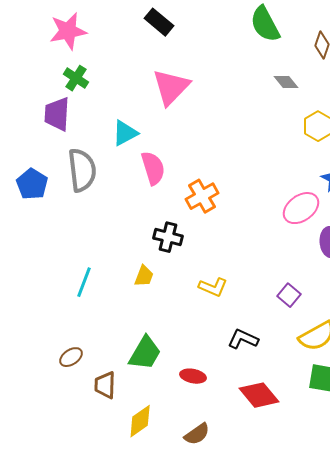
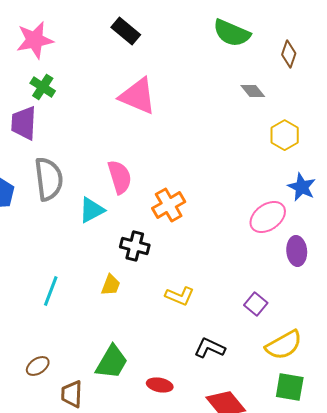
green semicircle: (265, 24) -> (232, 33), turned -39
pink triangle: (171, 87) -> (138, 96), turned -51
cyan triangle: (125, 133) -> (92, 210), moved

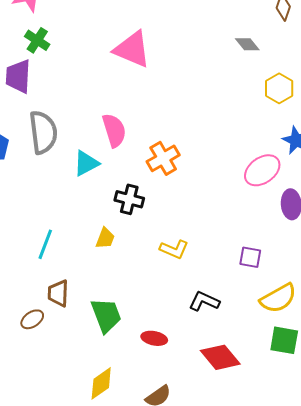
purple square: (256, 304) -> (250, 257), turned -30
green trapezoid: (112, 362) -> (106, 315), turned -51
brown trapezoid: (72, 394) -> (58, 293), moved

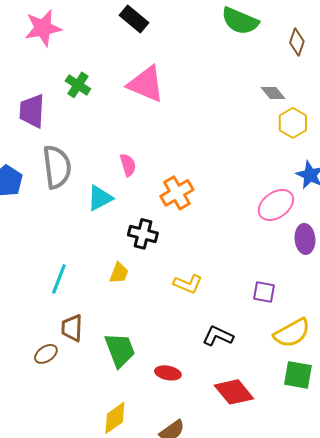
green cross: (37, 40) -> (78, 85), moved
gray diamond: (247, 44) -> (273, 93), moved
pink semicircle: (114, 130) -> (128, 165), size x0.7

